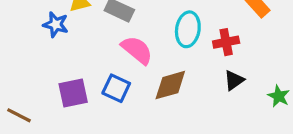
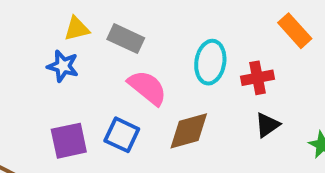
blue star: (56, 25) -> (63, 66), moved

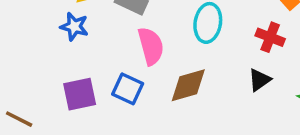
red cross: (257, 78) -> (270, 37), moved, turned 32
pink semicircle: (147, 88) -> (151, 46), turned 36

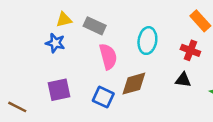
black triangle: (259, 80) -> (183, 80), turned 42
blue square: (128, 89) -> (103, 97), moved

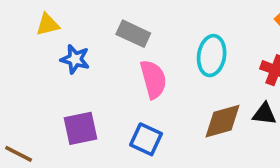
yellow triangle: (64, 20) -> (48, 25), moved
brown diamond: (134, 84) -> (223, 121), moved

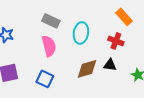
gray rectangle: (133, 34) -> (51, 21), moved

